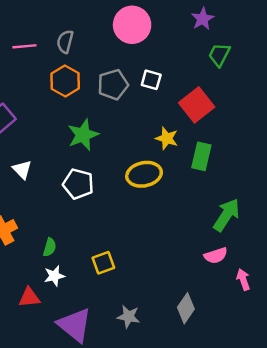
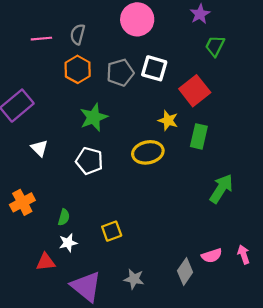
white square: (151, 80) -> (154, 68), size x1.4
pink semicircle: (216, 256) -> (212, 256), moved
pink arrow: (243, 279) -> (244, 255), moved

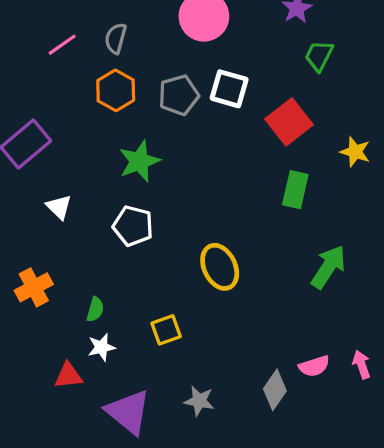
pink line: (41, 39) -> (62, 45), turned -30
yellow star: (168, 120) -> (355, 152), moved
yellow ellipse: (148, 152) -> (220, 267), moved, turned 76

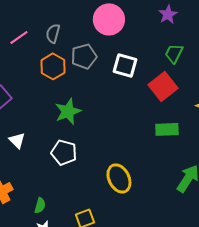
green trapezoid: (319, 56) -> (174, 53), moved
gray pentagon: (179, 95) -> (84, 56), moved
green rectangle: (295, 190) -> (167, 129), turned 75

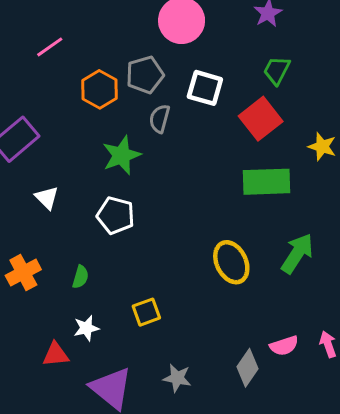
gray semicircle: (53, 33) -> (160, 119), moved
green rectangle: (167, 129) -> (266, 182), size x1.4
yellow ellipse: (119, 178) -> (231, 262), moved
green semicircle: (40, 205) -> (80, 277), moved

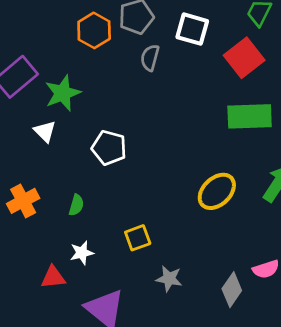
green star: (121, 155) -> (63, 93), moved
yellow ellipse: (231, 262) -> (217, 191), turned 72
gray star: (177, 378) -> (169, 279), moved

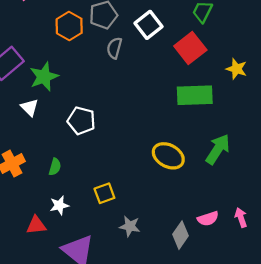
white square: (192, 29) -> (148, 25), turned 36
yellow ellipse: (217, 191) -> (168, 156), turned 72

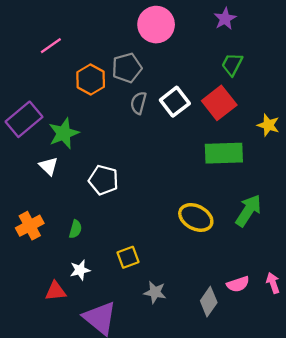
white square: (148, 25) -> (175, 102), moved

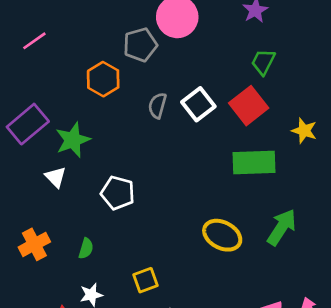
pink line: (51, 46) -> (34, 41), moved
gray pentagon: (127, 68) -> (140, 45), moved

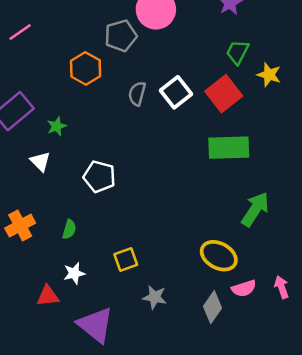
yellow star: (304, 131) -> (269, 75), moved
green star: (73, 140) -> (57, 126), size x0.6
yellow ellipse: (222, 235) -> (219, 256), moved

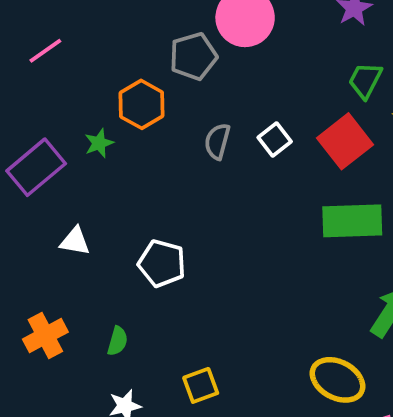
white square: (176, 92) -> (275, 140), size x0.7
green star: (57, 126) -> (99, 143), moved
white triangle: (40, 161) -> (75, 241), turned -35

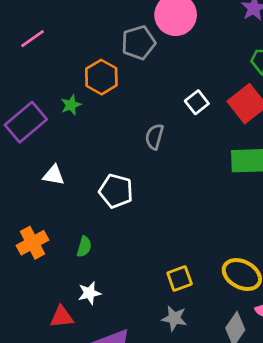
gray semicircle: (217, 141) -> (154, 137), moved
yellow square: (201, 385) -> (180, 279), moved

